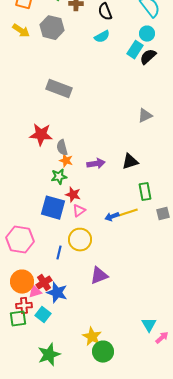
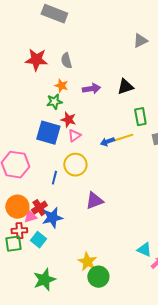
gray semicircle: (62, 148) -> (66, 61), moved
blue star: (57, 293) -> (52, 218), turned -30
cyan triangle: (149, 325) -> (144, 250), turned -35

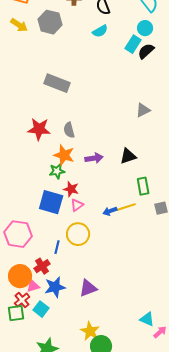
orange star: (61, 86) -> (64, 155), size x1.5
purple triangle: (94, 201) -> (88, 288), moved
red cross: (39, 208) -> (42, 266), moved
red cross: (19, 231) -> (22, 300), turned -35

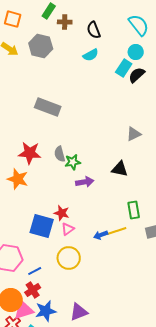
orange star: (64, 155) -> (18, 179), moved
black triangle: (128, 156) -> (120, 169), moved, turned 30
green star: (57, 171) -> (73, 162), moved
blue line: (57, 247) -> (35, 271), moved, turned 48
pink triangle: (33, 286) -> (24, 310), size x1.5

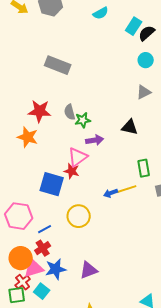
cyan circle: (136, 52) -> (146, 60), moved
pink triangle: (68, 229) -> (78, 157), moved, size x1.5

